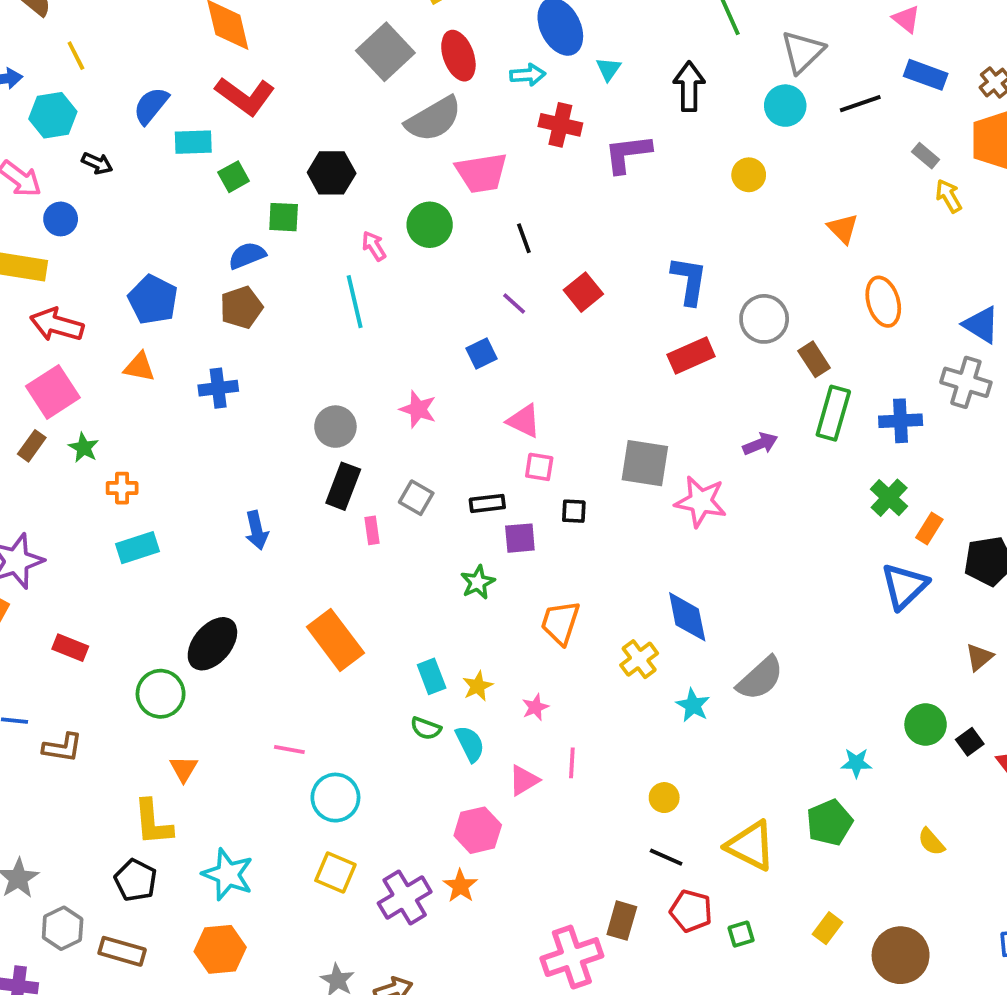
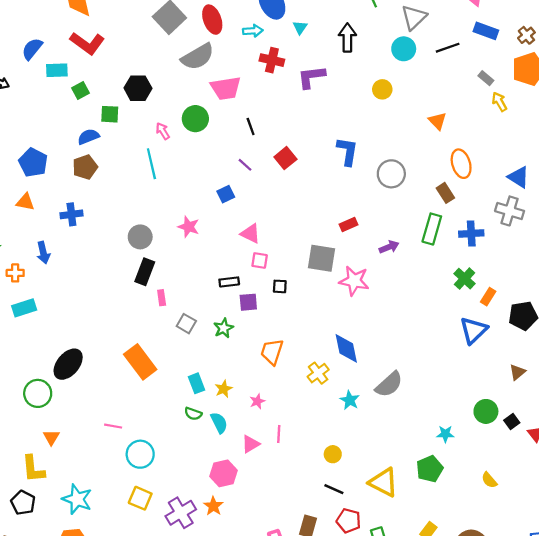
red rectangle: (691, 355) -> (349, 224), moved, size x0.7
brown rectangle: (814, 359) -> (445, 193), moved
gray square: (416, 498) -> (186, 324), moved
blue arrow: (257, 530) -> (43, 253), moved

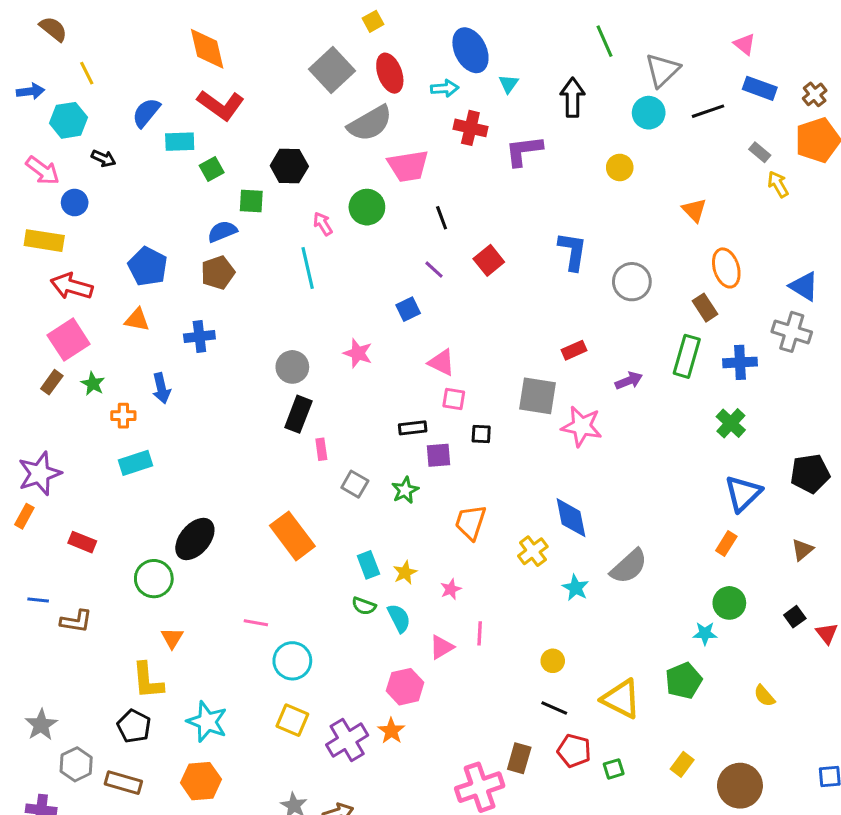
orange rectangle: (488, 297) -> (726, 544), moved
green circle: (486, 411) -> (729, 603), moved

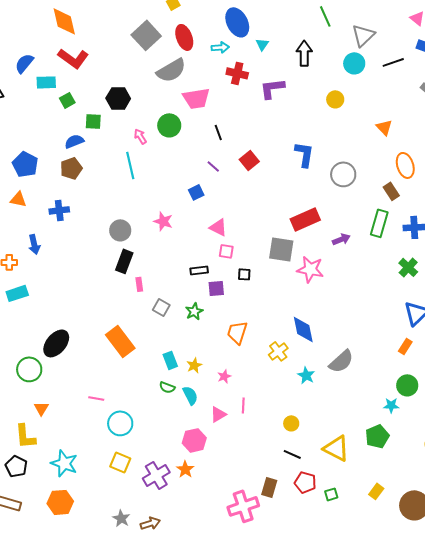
red rectangle: (574, 350) -> (305, 219), size x1.8

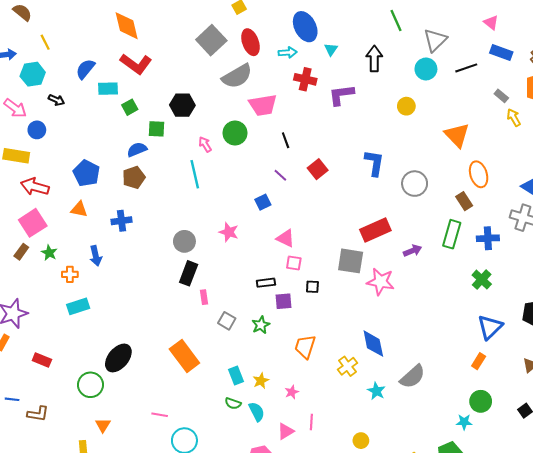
orange triangle: (384, 127) -> (457, 135), size x1.5

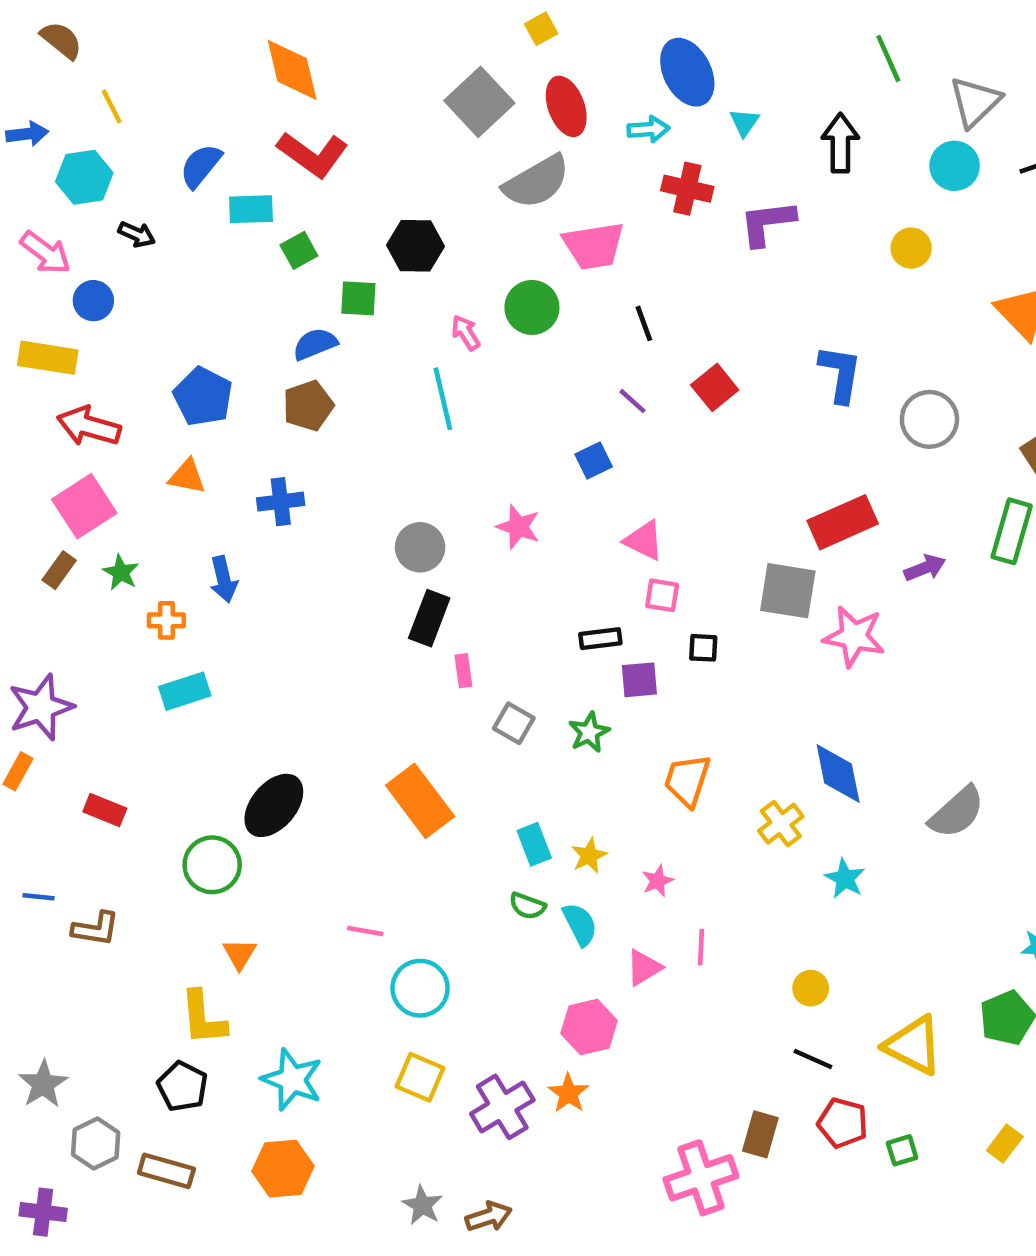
gray semicircle: (413, 377) -> (957, 812), moved

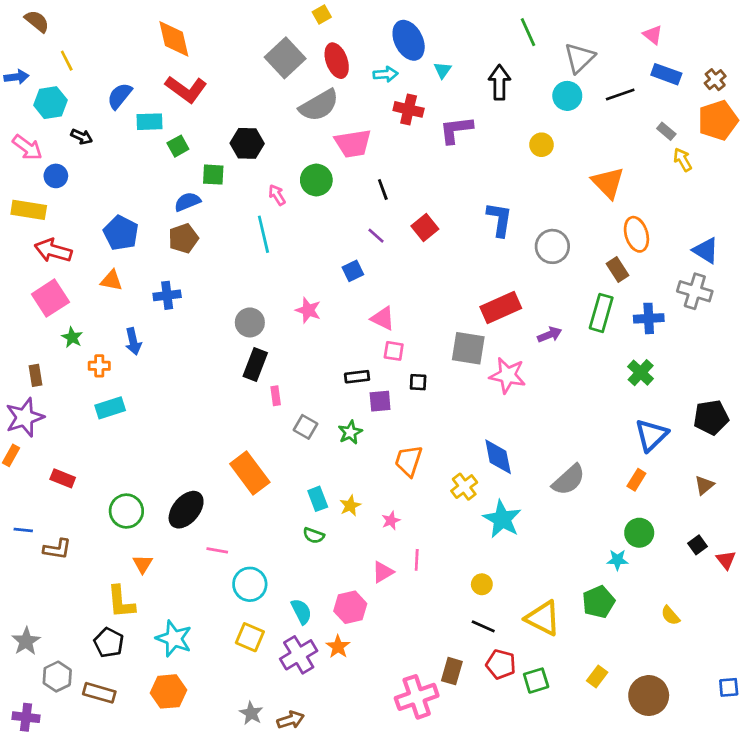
brown rectangle: (59, 570) -> (35, 375), moved, turned -45
black ellipse: (274, 805) -> (186, 510), moved
cyan star: (845, 879) -> (502, 519), size x1.6
cyan semicircle: (580, 924) -> (301, 611), moved
green square: (902, 1150) -> (536, 681), size x1.4

